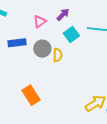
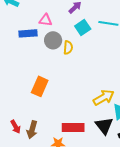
pink triangle: (40, 22) -> (45, 20), moved, turned 40
orange rectangle: (31, 95) -> (40, 86), turned 54

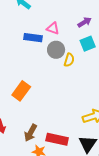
orange rectangle: (40, 86) -> (21, 91), moved
brown arrow: (32, 130) -> (31, 133), moved

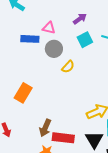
yellow semicircle: (69, 60) -> (68, 67), moved, turned 32
brown arrow: (31, 133) -> (45, 128), moved

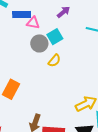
blue rectangle: (30, 39) -> (22, 14), moved
cyan square: (85, 40) -> (55, 37), moved

